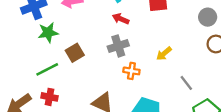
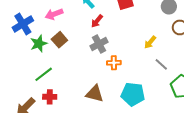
red arrow: (121, 19) -> (97, 21), turned -64
brown square: (75, 53) -> (59, 40), moved
yellow arrow: (164, 54) -> (150, 42), moved

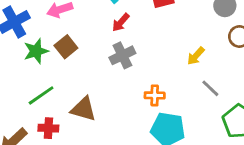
orange cross: (114, 63) -> (155, 95), moved
brown triangle: (95, 94) -> (83, 109), moved

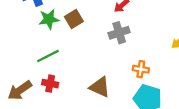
brown triangle: (83, 109) -> (100, 87), moved

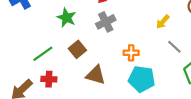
green star: (49, 19) -> (66, 18), moved, turned -30
brown square: (74, 19) -> (77, 49), moved

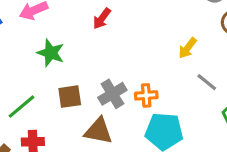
gray cross: (106, 22) -> (112, 94), moved
brown square: (77, 49) -> (70, 97), turned 36

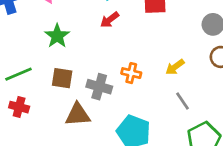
gray cross: (112, 94) -> (99, 87), turned 30
orange cross: (146, 95) -> (131, 73), moved
brown triangle: (98, 131) -> (78, 115), turned -32

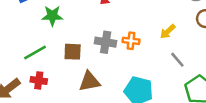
green star: (57, 36) -> (52, 16), moved, turned -30
gray cross: (99, 87) -> (106, 42), moved

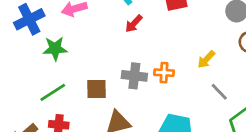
green star: (52, 16) -> (55, 49), moved

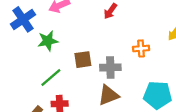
gray cross: (134, 76) -> (110, 67), moved
brown square: (96, 89) -> (83, 60), moved

